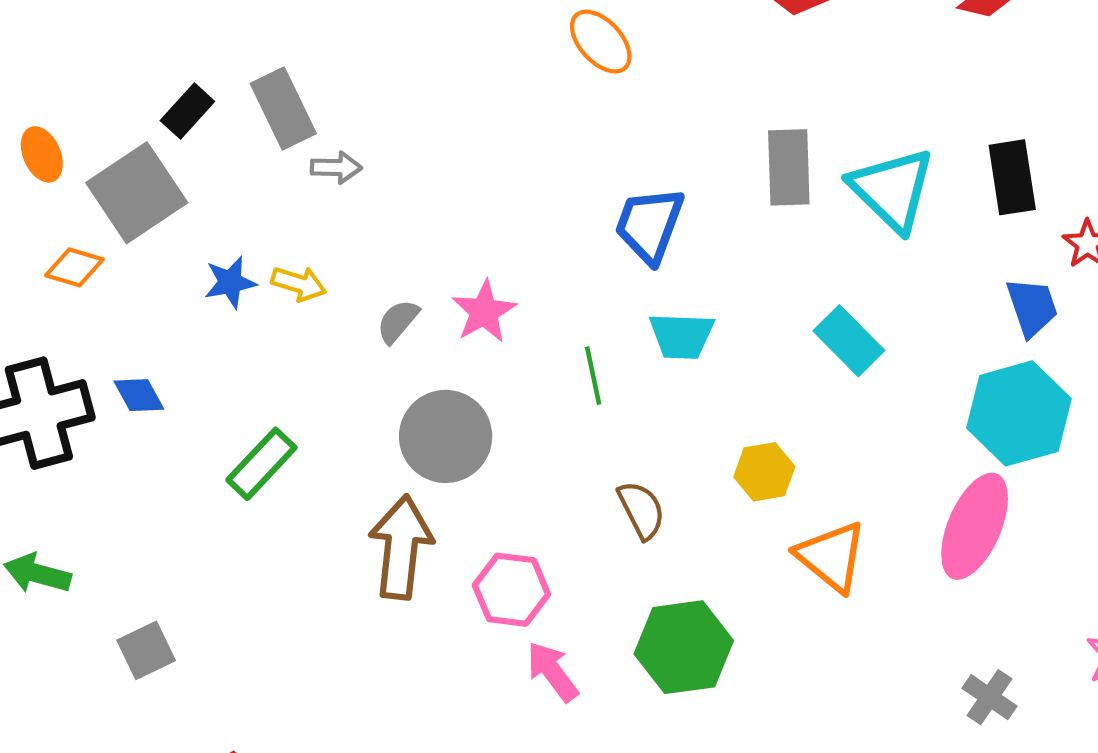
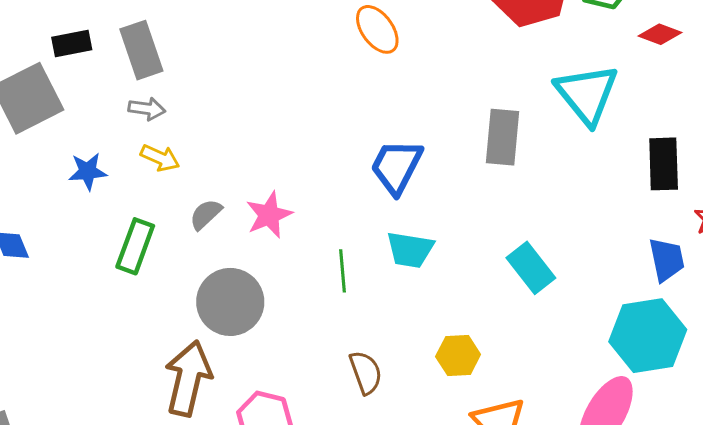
black rectangle: (187, 111) -> (72, 43), turned 30
gray arrow: (336, 167) -> (147, 109), moved
cyan triangle: (892, 190) -> (587, 94), moved
yellow arrow: (299, 284) -> (160, 158), moved
green rectangle: (261, 464) -> (135, 246), moved, turned -30

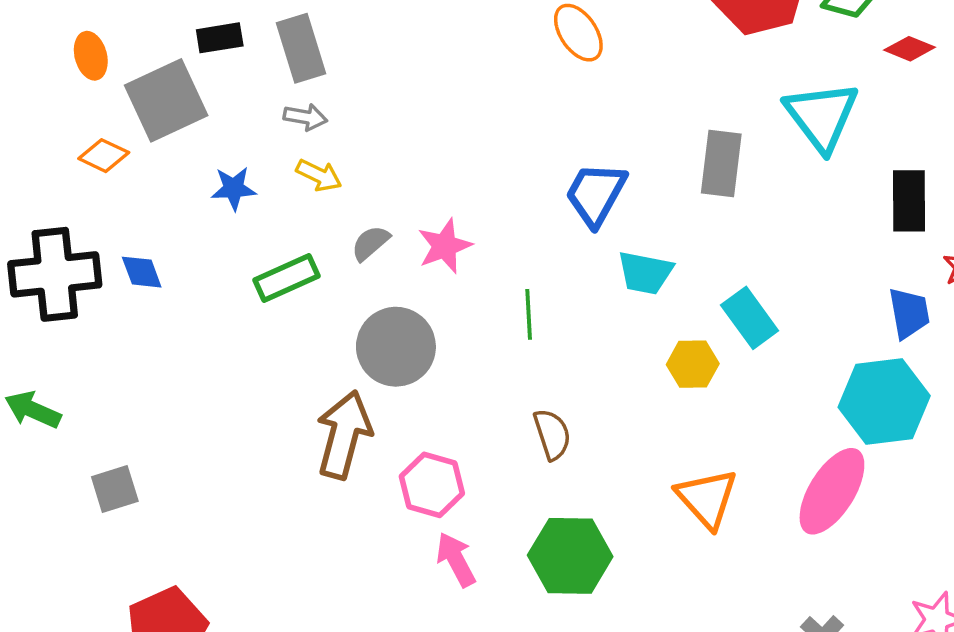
green rectangle: (135, 246) -> (287, 278), turned 44
cyan trapezoid: (410, 250) -> (645, 273), moved
yellow hexagon: (458, 356) -> (693, 364), moved

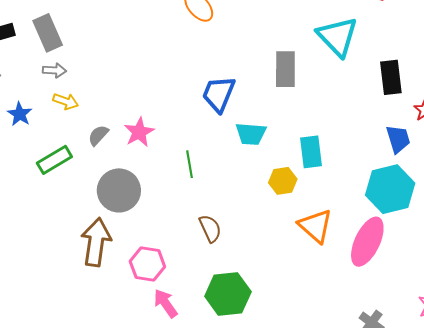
blue star: (234, 188) -> (20, 114), turned -30
cyan rectangle: (750, 318) -> (311, 152), turned 36
orange triangle: (707, 498) -> (315, 226), moved

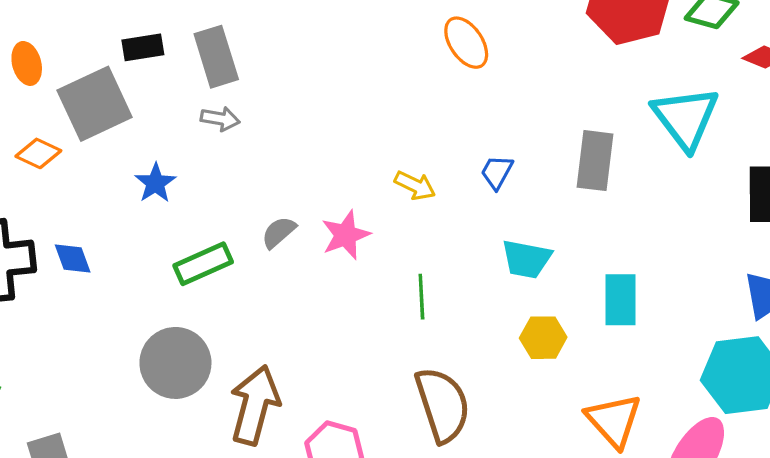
blue trapezoid: (219, 94) -> (497, 172), moved, size x0.6
yellow arrow: (66, 101) -> (415, 185), moved
yellow hexagon: (283, 181) -> (543, 338), moved
gray circle: (119, 190) -> (175, 363), moved
brown semicircle: (210, 228) -> (443, 405), size x1.6

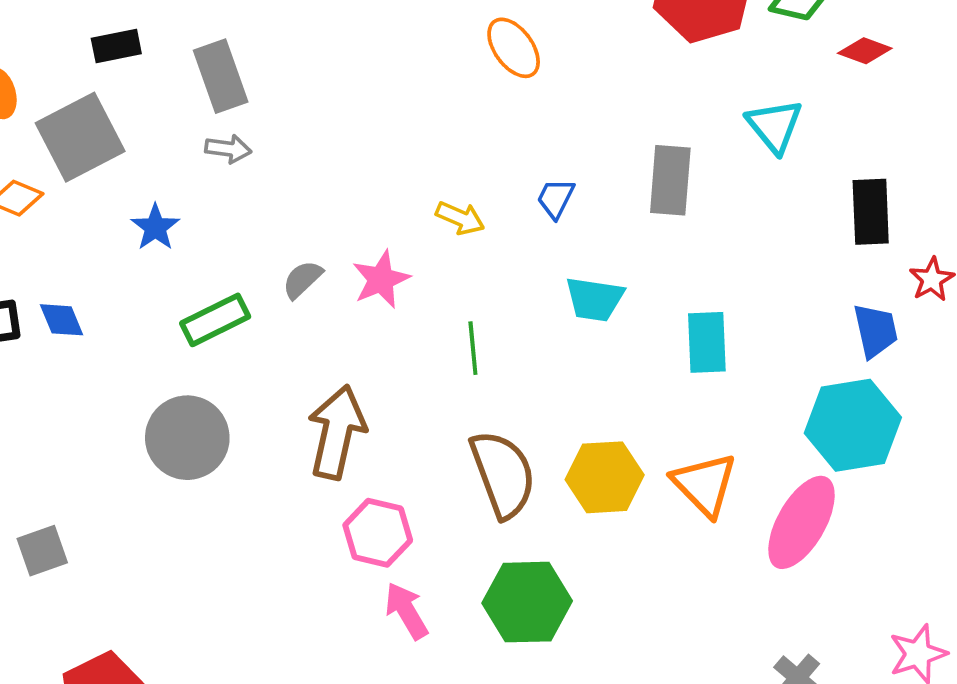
black rectangle: (143, 47) -> (116, 46), moved
cyan triangle: (685, 118) -> (775, 126), size x0.7
yellow hexagon: (543, 338) -> (605, 477), moved, size x1.4
brown arrow: (255, 405) -> (337, 432), moved

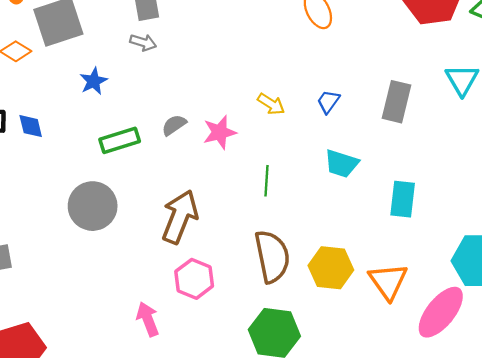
pink arrow: (406, 611) -> (148, 319), moved

